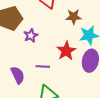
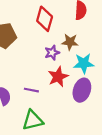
purple star: (31, 36) -> (52, 53), moved

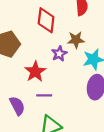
red star: (58, 77) -> (35, 72), moved

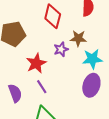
purple line: (44, 95) -> (42, 87), turned 48

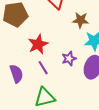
purple star: (61, 49) -> (69, 59), moved

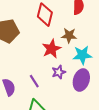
red star: (38, 44) -> (52, 49), moved

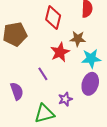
purple star: (59, 72) -> (65, 99), moved
purple line: (34, 81) -> (43, 74), moved

